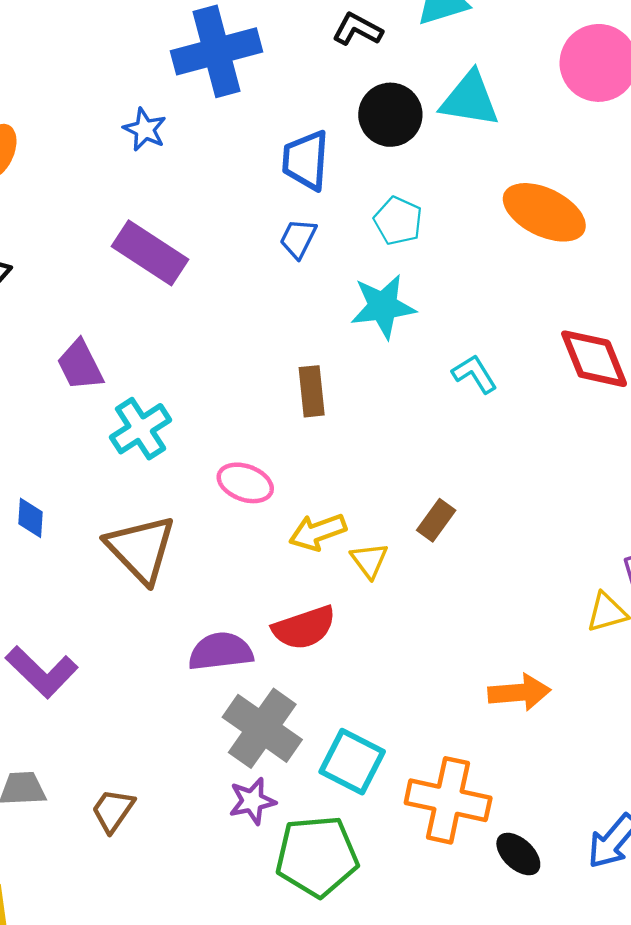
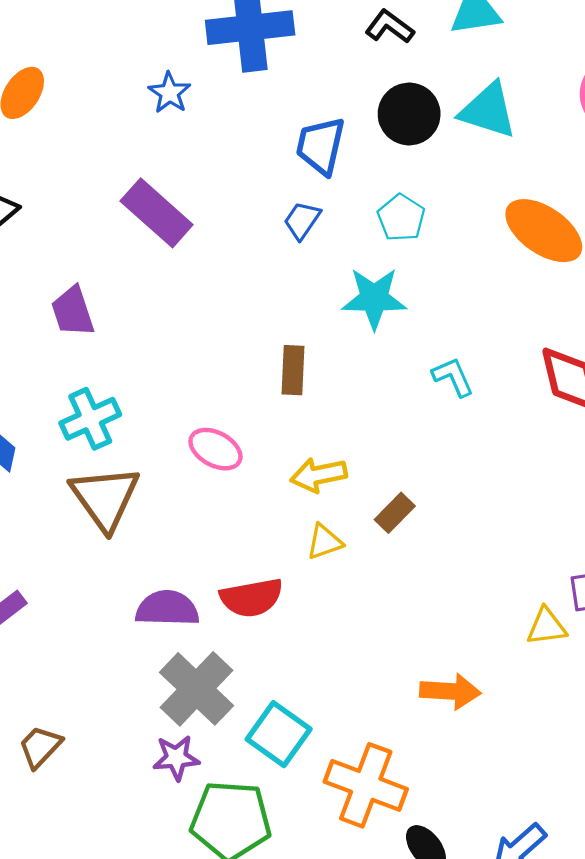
cyan cross: (141, 429) -> (90, 419), moved
yellow arrow: (318, 532) -> (319, 475), moved
yellow triangle: (369, 560) -> (324, 542), turned 39

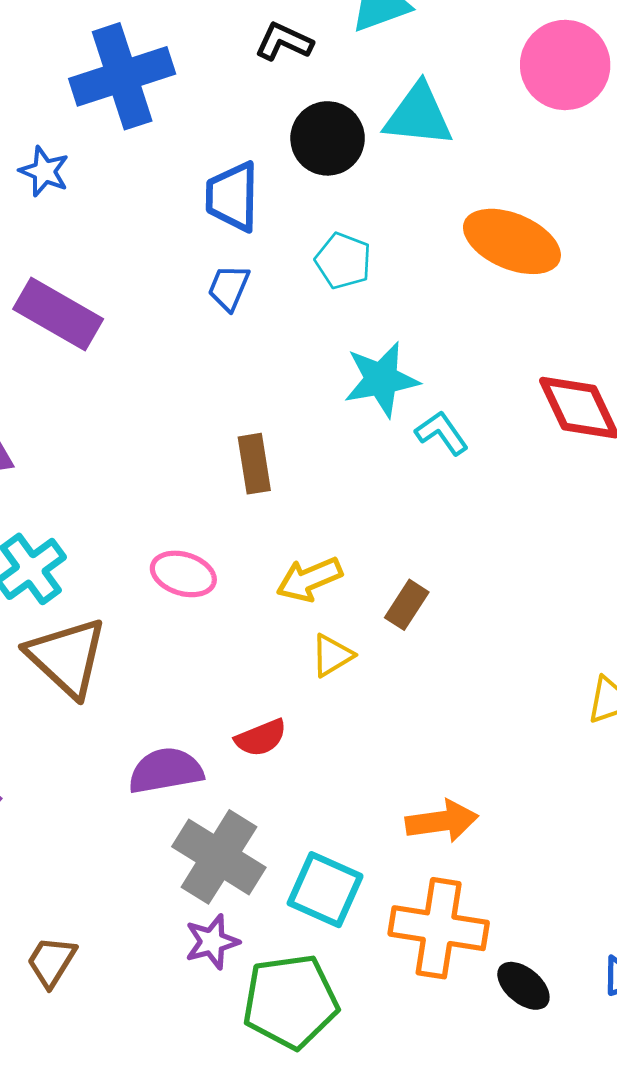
cyan star: (374, 298) -> (381, 379), moved
red semicircle: (252, 598) -> (261, 738), size x0.7
orange arrow: (450, 691) -> (442, 821), moved

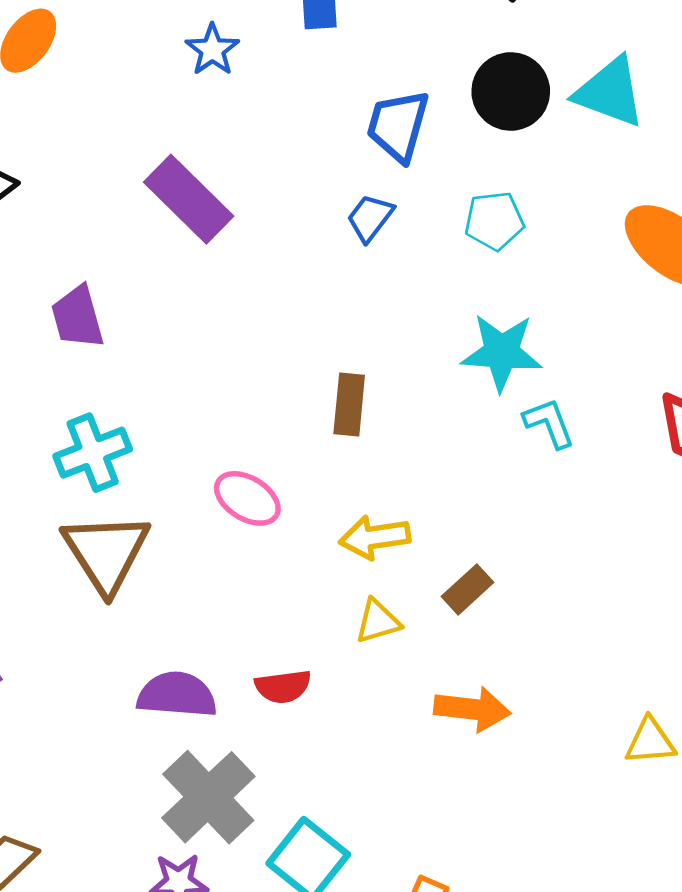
cyan pentagon: (343, 261) -> (494, 221), turned 30
orange arrow: (442, 821) -> (472, 709), moved

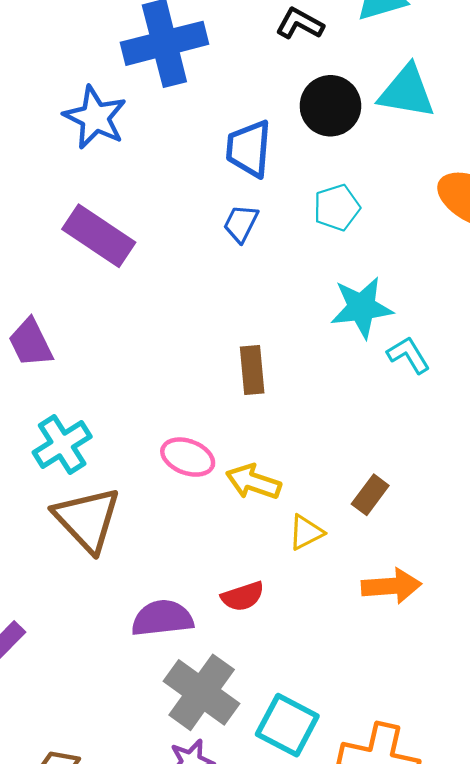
blue star: (212, 50) -> (95, 117), size x1.5
yellow arrow: (375, 537) -> (253, 482), moved, turned 38

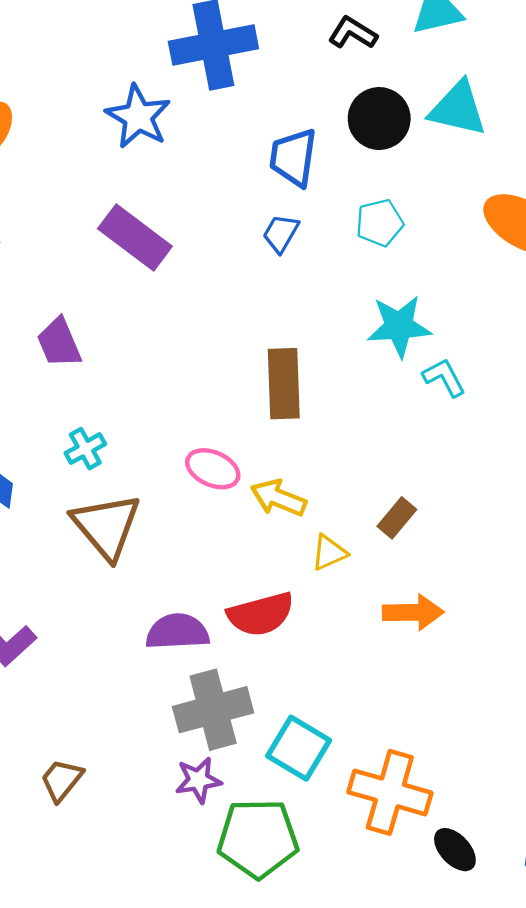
brown rectangle: (252, 370) -> (284, 384), size x1.4
cyan cross: (62, 445) -> (85, 449), size x0.7
red semicircle: (243, 596) -> (261, 614), size x1.5
gray cross: (202, 692) -> (213, 710), turned 36

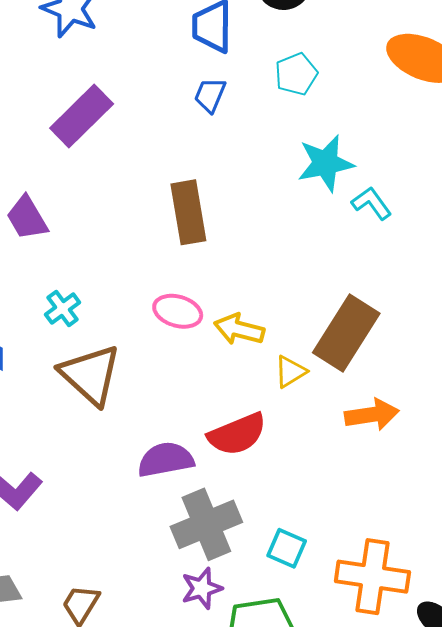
purple rectangle: (135, 238) -> (82, 116), turned -74
brown rectangle: (284, 384) -> (188, 212), moved
brown rectangle: (397, 518) -> (346, 333), size x2.0
cyan square: (299, 748) -> (287, 548), size x0.7

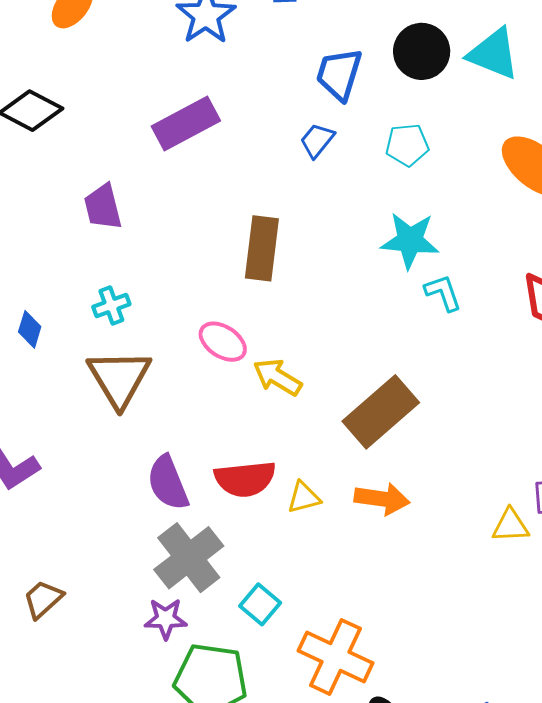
yellow triangle: (290, 372) -> (304, 497), moved
purple semicircle: (166, 460) -> (168, 483), turned -118
gray cross: (206, 524) -> (189, 558), turned -32

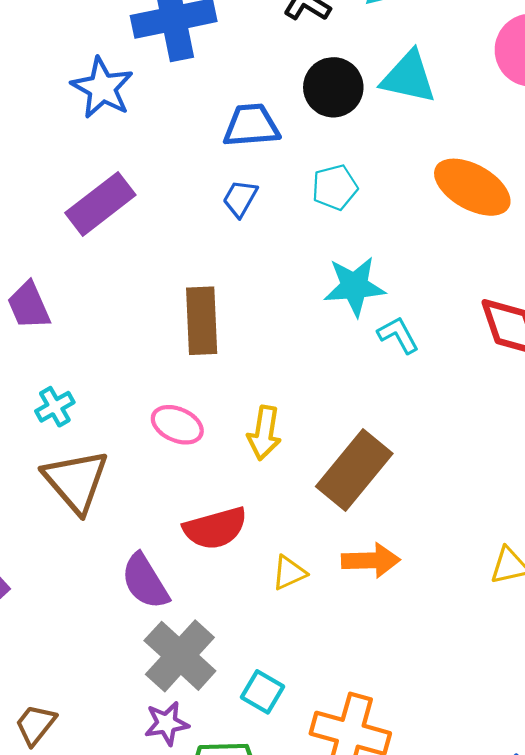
blue trapezoid: (339, 74) -> (251, 125), turned 78
yellow arrow: (277, 377) -> (264, 433), moved, turned -102
red semicircle: (245, 479) -> (215, 528), moved

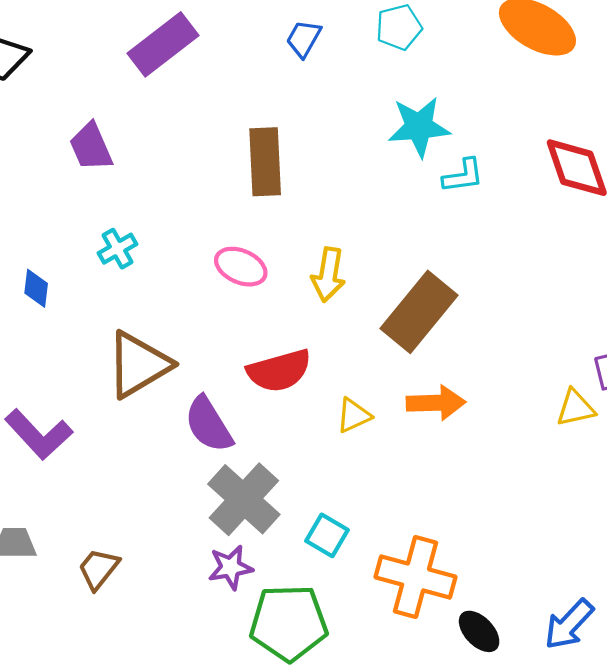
cyan L-shape: (398, 335) -> (463, 176), turned 111
brown triangle: (76, 481) -> (139, 365), moved, turned 40

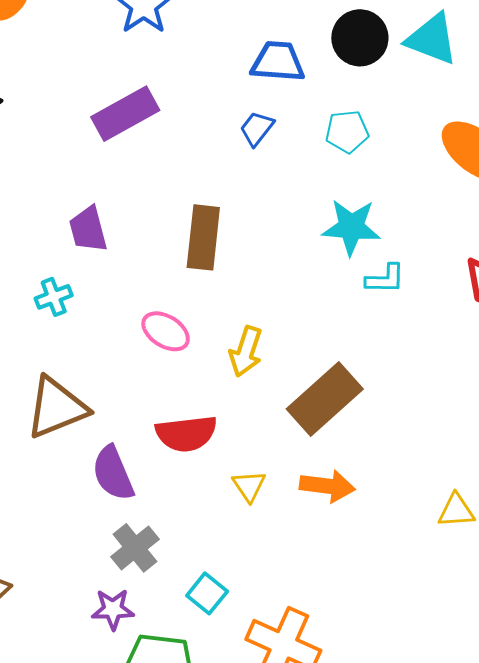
purple trapezoid: (91, 147) -> (88, 229), moved
yellow triangle: (354, 415) -> (249, 486), turned -48
gray cross: (244, 499) -> (135, 548), size x0.7

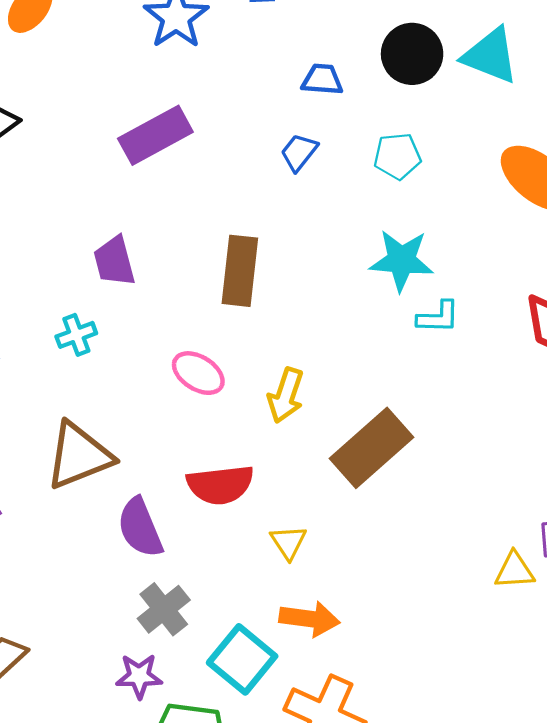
blue trapezoid: (278, 62) -> (322, 80), size x0.7
orange arrow: (327, 486) -> (310, 619), moved
cyan square: (207, 593) -> (242, 659), size x1.5

